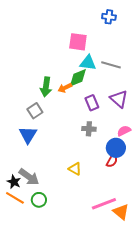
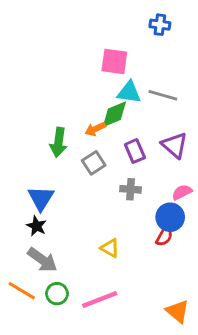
green arrow: (46, 87) -> (58, 142), moved
gray square: (35, 111) -> (94, 163), moved
black star: (14, 182) -> (36, 226), moved
pink line: (104, 204) -> (100, 300), moved

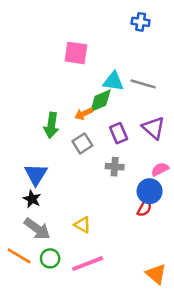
pink square: (114, 61) -> (76, 53), moved
yellow triangle: (110, 248) -> (82, 225), moved

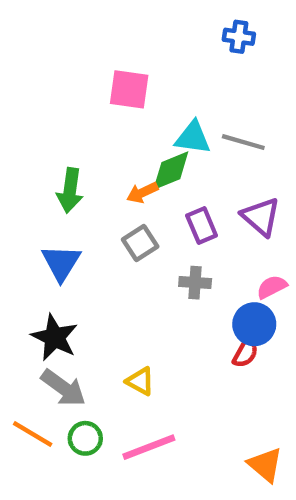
green arrow: (51, 125) -> (70, 190), moved
blue triangle: (36, 174) -> (61, 263), moved
black star: (32, 199) -> (55, 337), size x1.5

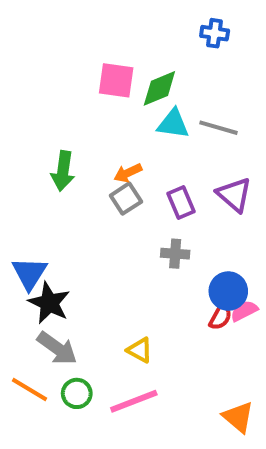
green diamond: (171, 171) -> (159, 88), moved
gray square: (140, 243) -> (126, 199), moved
blue triangle: (61, 263) -> (29, 273), moved
pink semicircle: (272, 287) -> (244, 311), moved
yellow triangle: (140, 381) -> (140, 350), moved

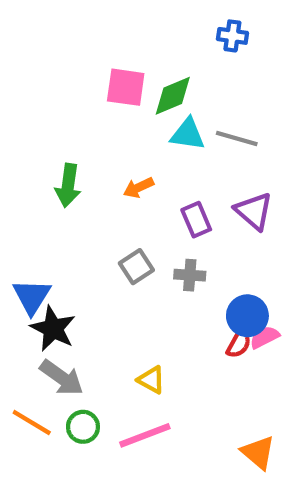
gray square: (126, 199) -> (136, 267), moved

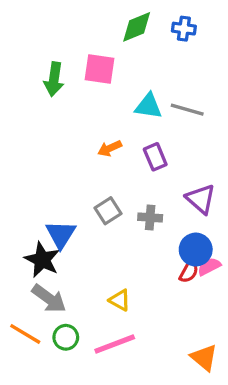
green diamond: (173, 96) -> (137, 27), moved
green arrow: (68, 185) -> (54, 79), moved
purple triangle: (254, 211) -> (201, 199), moved
purple rectangle: (196, 220) -> (155, 157), moved
blue triangle: (32, 297) -> (61, 234), moved

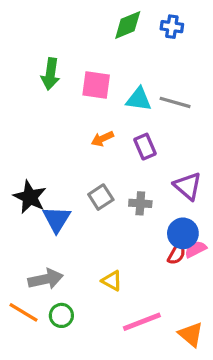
pink square: (100, 69) -> (96, 85), moved
black star: (42, 260) -> (30, 197), moved
gray arrow: (49, 298) -> (46, 279), turned -48
pink line: (115, 344) -> (142, 322), moved

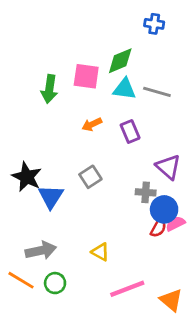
green diamond: (128, 25) -> (120, 61), moved
green arrow: (50, 74) -> (49, 89), moved
gray cross: (140, 203) -> (146, 192), moved

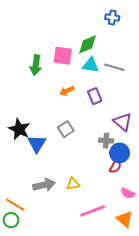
pink semicircle: (175, 224) -> (128, 193), moved, turned -128
gray arrow: (41, 250) -> (44, 185), moved
yellow triangle: (100, 252) -> (73, 184), turned -40
green circle: (55, 283) -> (11, 220), moved

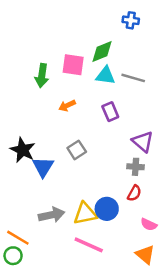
orange arrow: (67, 91) -> (67, 106), moved
gray cross: (106, 141) -> (136, 167), moved
blue circle: (120, 153) -> (107, 209), moved
yellow triangle: (73, 184) -> (85, 214), size x1.5
pink line: (93, 211) -> (89, 245), moved, turned 45

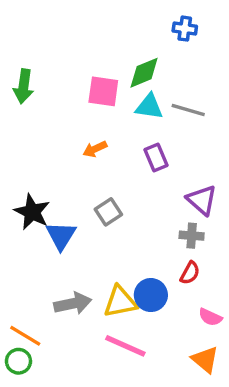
green arrow: (42, 76) -> (24, 86), moved

